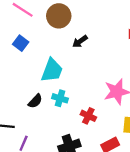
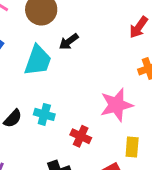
cyan trapezoid: (52, 70) -> (38, 60), moved

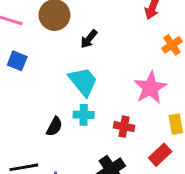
cyan trapezoid: (38, 60) -> (83, 82), moved, turned -44

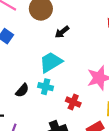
cyan trapezoid: (83, 82) -> (51, 62), turned -95

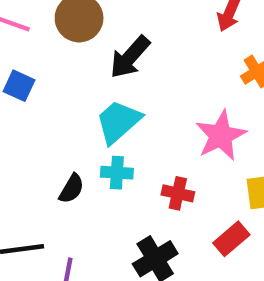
black arrow: (62, 32) -> (130, 57), size x1.5

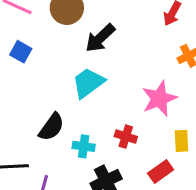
cyan cross: (117, 173) -> (84, 146), moved
black semicircle: (71, 189) -> (51, 127), size x1.4

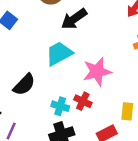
pink star: (159, 99) -> (97, 72), moved
cyan cross: (84, 146) -> (60, 106), moved

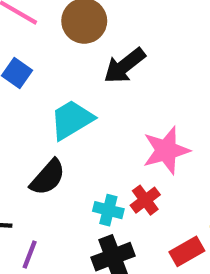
cyan trapezoid: (59, 54) -> (72, 120), moved
red cross: (83, 101) -> (145, 200), turned 30

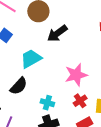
red cross: (145, 200) -> (80, 101), moved

